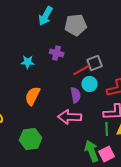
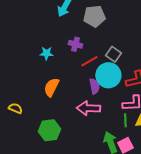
gray square: (95, 63) -> (113, 54), turned -35
red line: (82, 70) -> (89, 61), moved
cyan circle: (90, 84) -> (108, 75), size x1.6

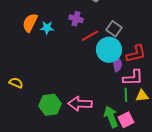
purple semicircle: (94, 86) -> (117, 64), moved
orange semicircle: (51, 87) -> (30, 23), moved
pink arrow: (88, 108) -> (80, 104), moved

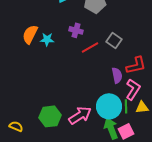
cyan circle: (109, 50) -> (109, 106), moved
pink L-shape: (133, 78) -> (133, 89), turned -55
yellow semicircle: (16, 83) -> (16, 126), moved
pink arrow: (80, 104) -> (80, 115), turned 145

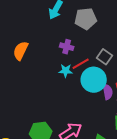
cyan star: (47, 39) -> (66, 71), moved
cyan circle: (109, 106) -> (94, 80), moved

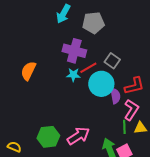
purple cross: (67, 47) -> (74, 51), size x1.6
orange semicircle: (21, 51) -> (28, 71), moved

